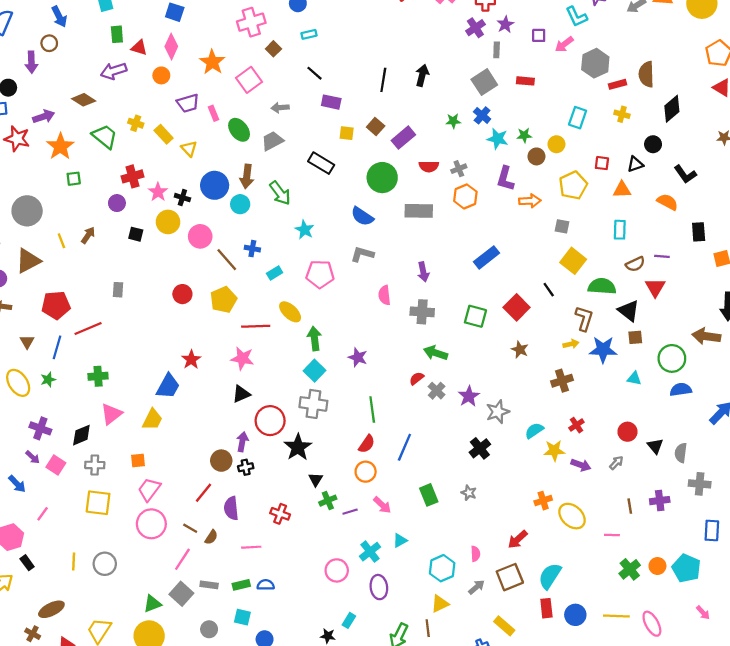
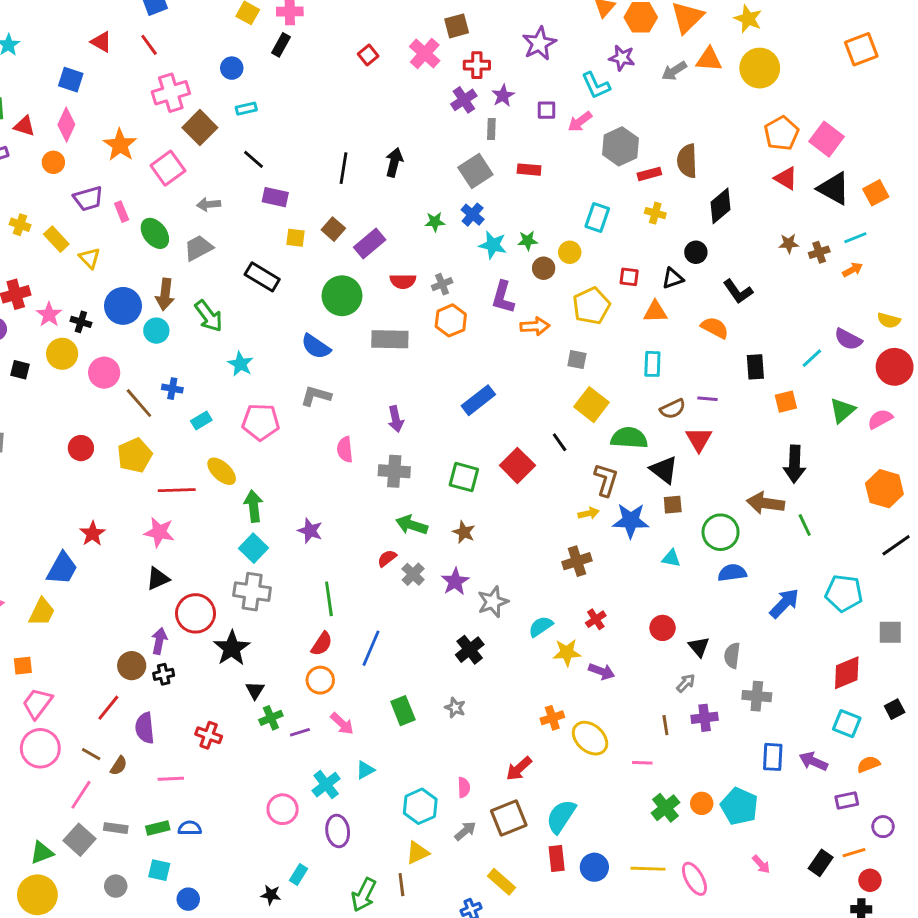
brown square: (273, 49) -> (200, 128), size x1.6
brown star: (520, 350) -> (464, 532), moved
gray arrow: (616, 463) -> (686, 683), moved

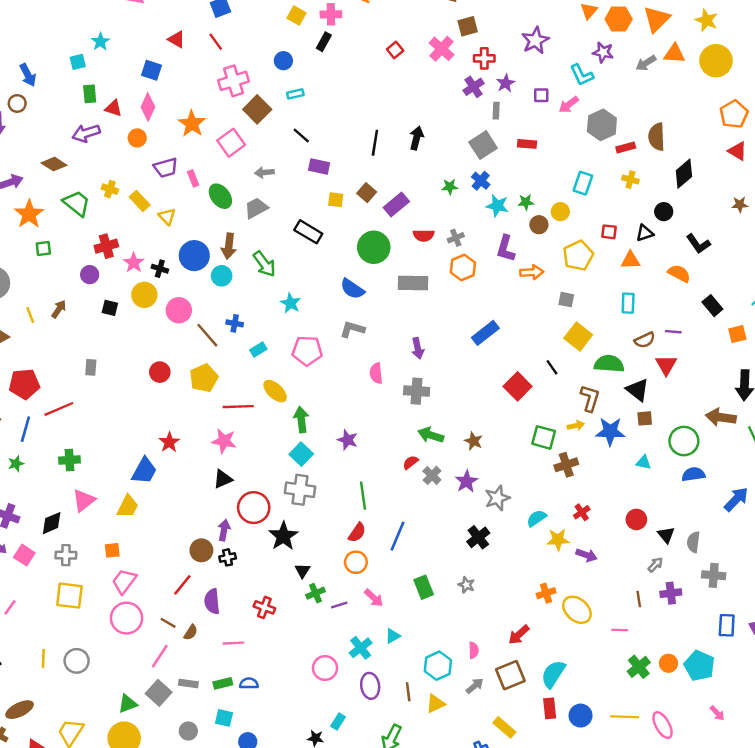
black rectangle: (755, 367) -> (712, 306), turned -36
green square: (464, 477) -> (544, 437), moved
brown line: (401, 885) -> (408, 692), moved

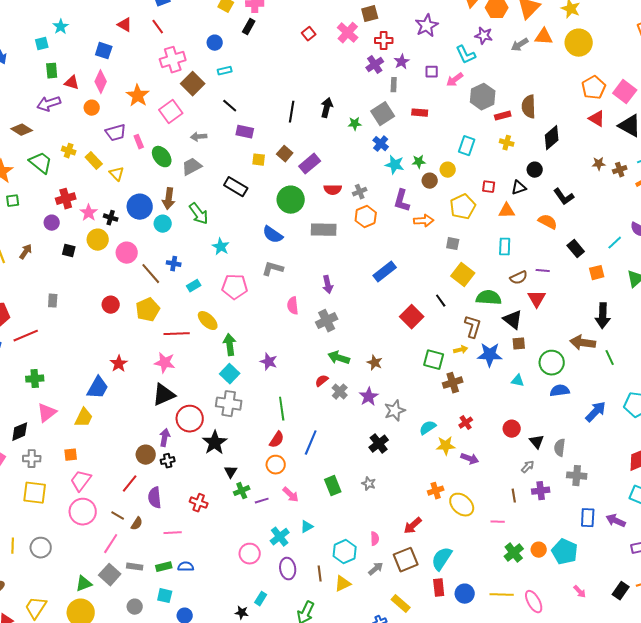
green star: (450, 187) -> (355, 124), moved
gray cross: (417, 391) -> (327, 321), turned -30
black triangle: (223, 479) -> (164, 395), size x1.4

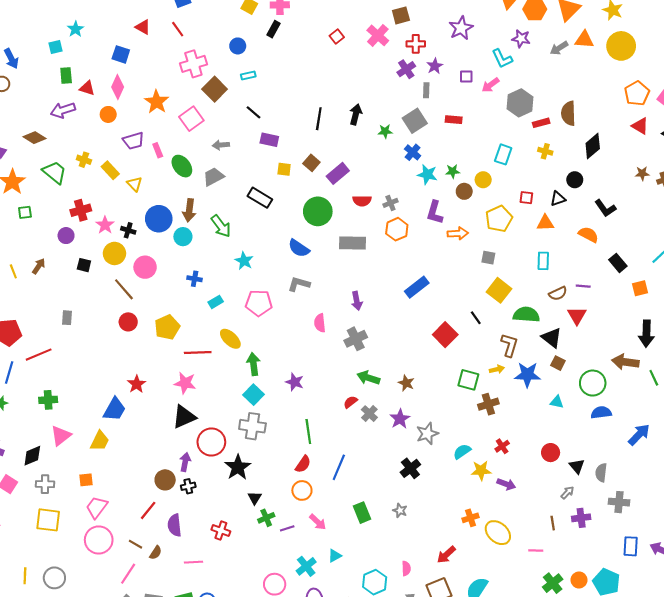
brown line: (151, 274) -> (124, 289), moved
brown square: (519, 344) -> (558, 363), turned 32

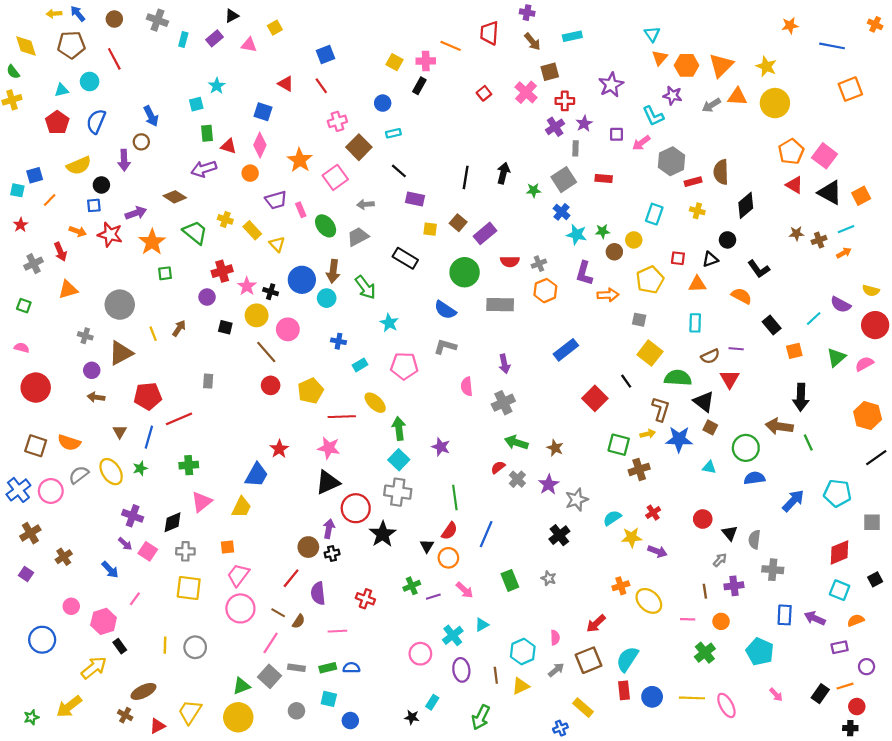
pink cross: (193, 64) -> (337, 121), size x0.7
black triangle: (255, 498) -> (427, 546), moved
orange circle: (579, 580) -> (721, 621), moved

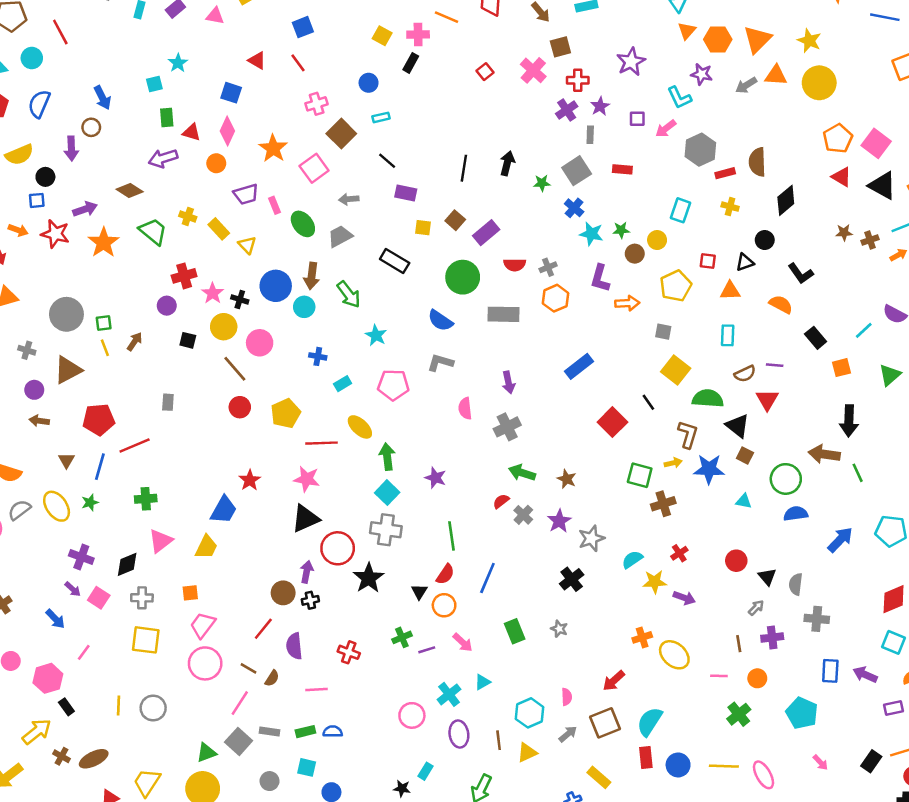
green square: (165, 273) -> (104, 323), moved
brown cross: (125, 715) -> (62, 756), moved

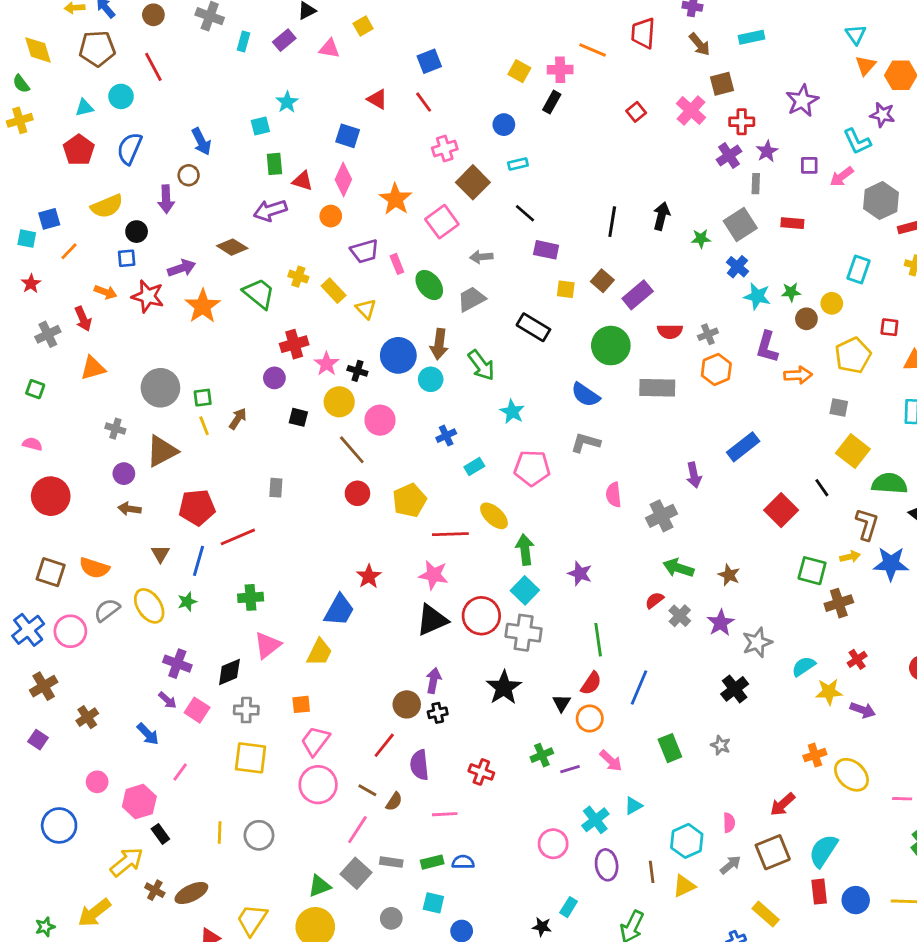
blue cross: (318, 356) -> (446, 436), turned -35
purple arrow: (508, 382) -> (694, 475), moved
red circle: (338, 548) -> (481, 616), moved

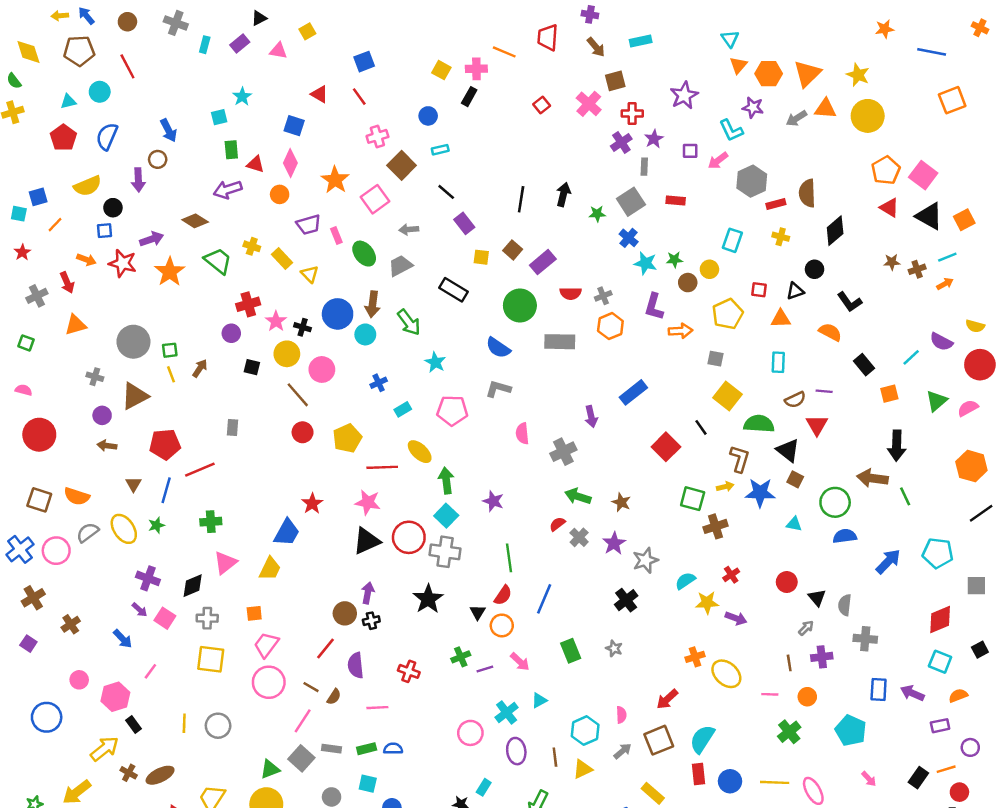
purple rectangle: (546, 250) -> (464, 223), turned 40

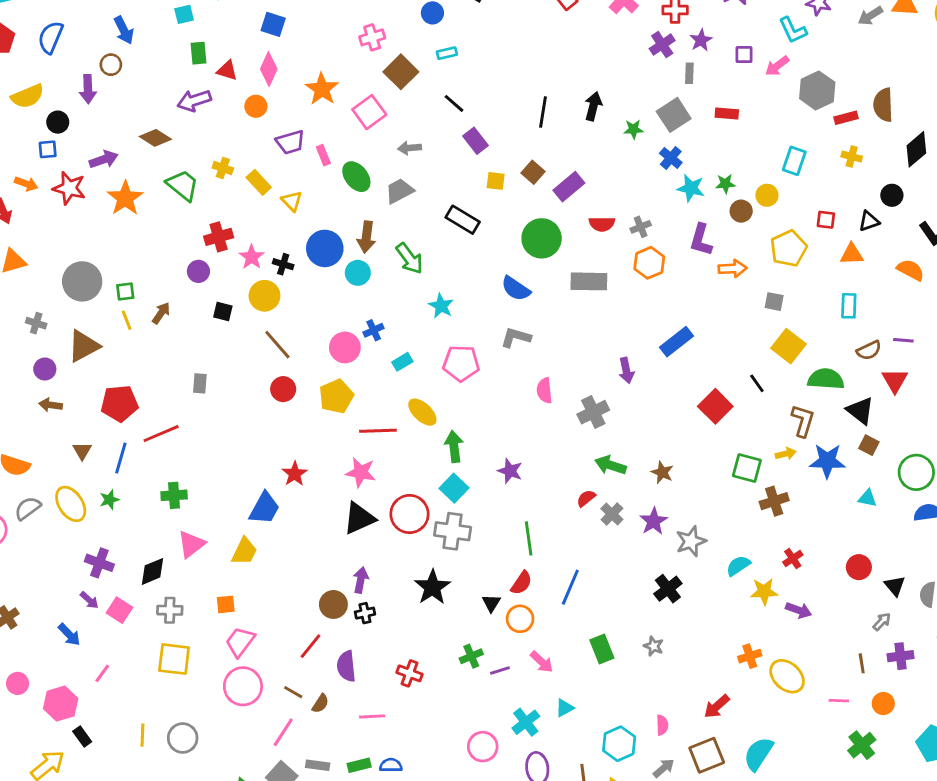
pink circle: (322, 369) -> (345, 347), moved

